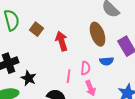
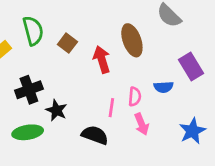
brown ellipse: (98, 34) -> (132, 40), moved

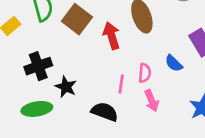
brown square: (67, 43) -> (77, 19), size x1.5
blue semicircle: (164, 87) -> (174, 63), turned 48

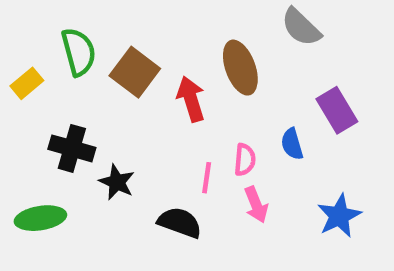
blue semicircle: (174, 63) -> (292, 144), turned 30
black cross: (38, 66) -> (72, 148), turned 36
green ellipse: (37, 109) -> (40, 218), moved

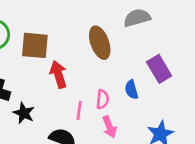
gray semicircle: (301, 27) -> (137, 18), turned 120
brown square: (135, 72) -> (35, 45), turned -32
red arrow: (191, 99) -> (58, 74), moved

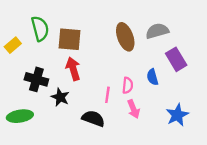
gray semicircle: (137, 18) -> (157, 31), moved
red arrow: (58, 74) -> (73, 69), moved

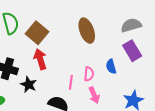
gray semicircle: (157, 31) -> (131, 25), moved
brown square: (70, 39) -> (37, 33), turned 35

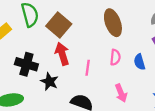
pink semicircle: (89, 74) -> (115, 57), moved
pink line: (71, 82) -> (88, 68), moved

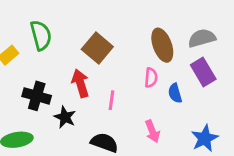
brown ellipse: (113, 23) -> (162, 45), moved
brown square: (59, 25) -> (97, 48), moved
pink semicircle: (115, 57) -> (151, 78), moved

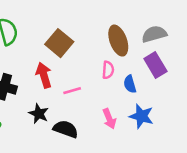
pink line: (111, 100) -> (72, 91), turned 66
black star: (65, 117) -> (39, 114), moved
blue star: (205, 138) -> (141, 116), moved, turned -30

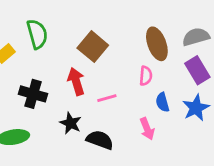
blue semicircle: (130, 84) -> (162, 102), moved
blue star: (141, 116) -> (196, 108), moved, turned 30

